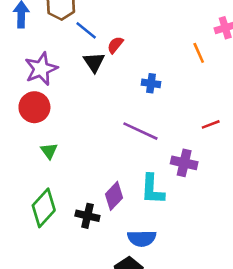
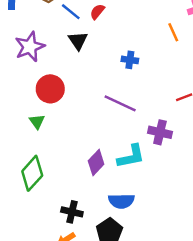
red semicircle: (115, 45) -> (97, 12), moved
red circle: (34, 107) -> (50, 89), moved
cyan L-shape: (152, 189) -> (131, 156), turned -104
black cross: (87, 216) -> (72, 212), moved

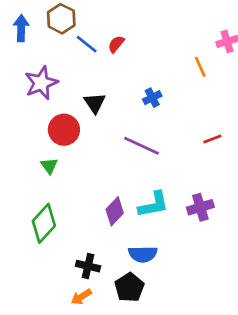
black triangle: (78, 41) -> (95, 103), moved
blue cross: (130, 60) -> (152, 98), turned -35
purple cross: (160, 132) -> (200, 207), moved, turned -30

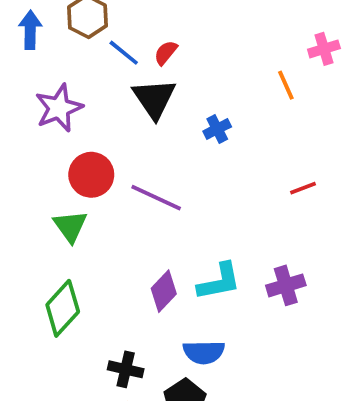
black triangle: (95, 103) -> (154, 98), moved, size x1.4
purple line: (141, 146) -> (156, 198), moved
green triangle: (49, 166) -> (70, 226), size x1.4

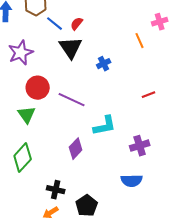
cyan L-shape: (219, 282) -> (105, 126), moved
blue semicircle: (204, 352) -> (132, 181), moved

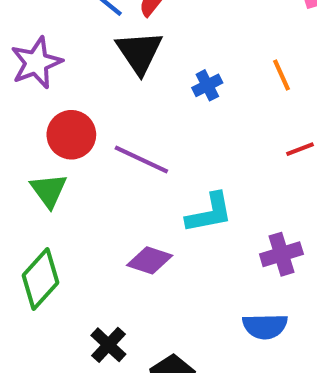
orange line: (140, 41) -> (281, 75), moved
purple diamond: (76, 149) -> (150, 260), turned 65
black cross: (56, 190) -> (108, 345), turned 30

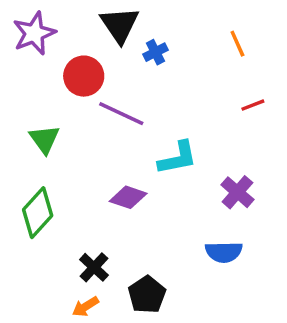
blue cross: (207, 85) -> (155, 52), moved
red circle: (71, 135) -> (84, 76), moved
purple cross: (281, 254) -> (237, 192), turned -32

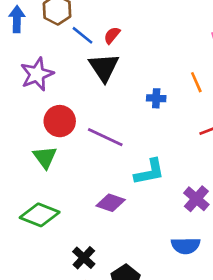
blue cross: (155, 52) -> (156, 98), moved, turned 30
red circle: (84, 76) -> (60, 121), moved
green diamond: (38, 213) -> (40, 215), turned 69

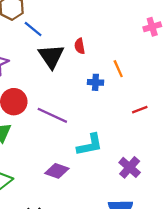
red semicircle: (112, 35) -> (80, 46), moved, turned -49
orange line: (196, 82) -> (118, 69), moved

